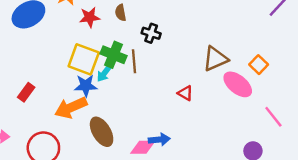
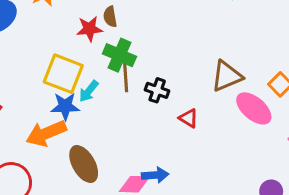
red star: (90, 17) -> (89, 29), moved
black cross: (151, 33) -> (157, 90), moved
green cross: (113, 55) -> (119, 55), moved

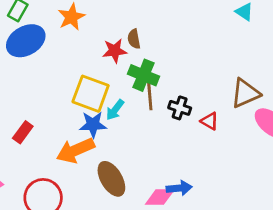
red triangle: (189, 118) -> (210, 121), moved

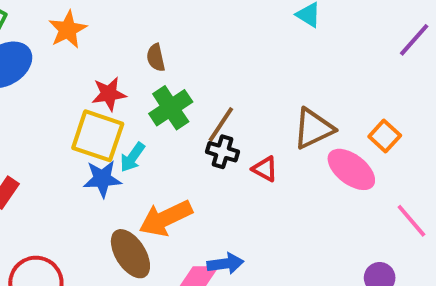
red star: (115, 51) -> (109, 94), moved
green cross: (144, 75) -> (171, 108), turned 36
brown line: (150, 96) -> (221, 124), moved, turned 40
orange arrow: (75, 150) -> (166, 218), moved

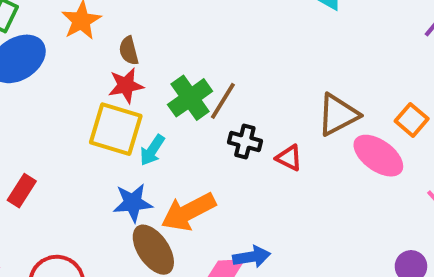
brown semicircle: (156, 58) -> (129, 51), moved
brown line: (221, 124) -> (223, 101), moved
blue star: (102, 179) -> (133, 203), moved

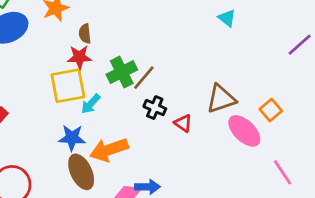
yellow square: (116, 129) -> (68, 86), turned -36

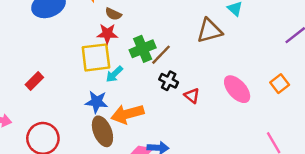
brown semicircle: (85, 34) -> (113, 14), turned -63
brown triangle: (221, 99) -> (209, 31), moved
orange square: (271, 110) -> (280, 84), moved
pink ellipse: (244, 131) -> (237, 89), moved

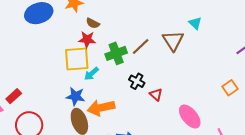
brown triangle: (209, 31) -> (173, 41), turned -50
brown line: (161, 55) -> (141, 46), moved
red rectangle: (34, 81) -> (14, 96), moved
pink ellipse: (237, 89) -> (190, 116), moved

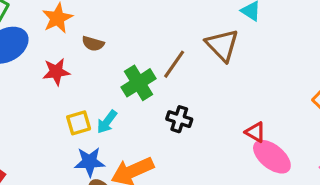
red star: (87, 39) -> (56, 72), moved
yellow square: (77, 59) -> (79, 123), moved, size x0.6
red triangle: (156, 95) -> (255, 132), moved

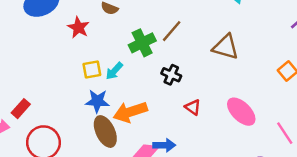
brown triangle: (222, 45) -> (225, 47), moved, turned -36
red star: (56, 72) -> (78, 28), turned 30
red triangle: (255, 132) -> (193, 107), moved

